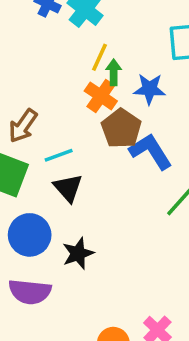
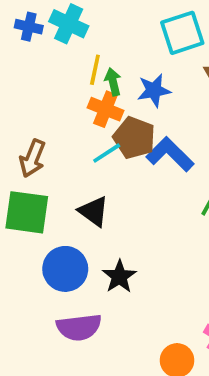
cyan line: (59, 155) -> (107, 153), moved

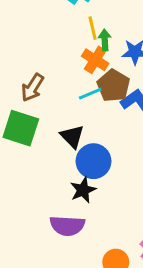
yellow line: (95, 70) -> (93, 28), turned -35
blue circle: (65, 269) -> (94, 161), moved
purple semicircle: (79, 327) -> (67, 226), moved

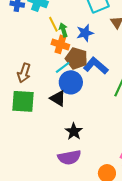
blue circle: (94, 161) -> (71, 82), moved

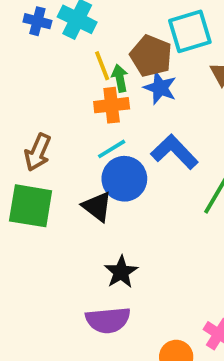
blue star: (85, 33) -> (160, 88), turned 30
orange cross: (60, 44) -> (112, 105), turned -30
brown pentagon: (76, 58) -> (151, 56), moved

